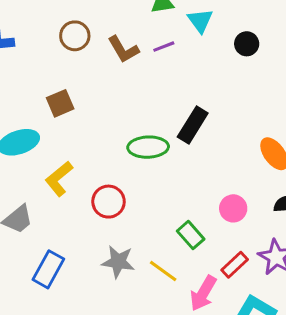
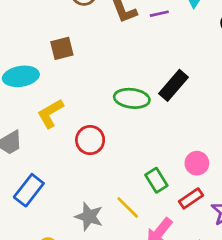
gray star: (118, 262) -> (89, 216), moved
red rectangle: (235, 265) -> (191, 198), moved

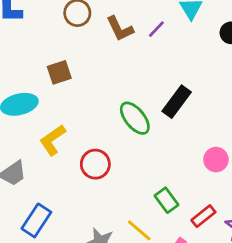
purple line: (159, 14) -> (156, 29), turned -30
green ellipse: (132, 98) -> (135, 118), turned 48
pink circle: (197, 163) -> (216, 160), moved

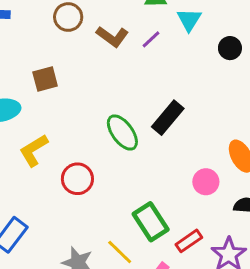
brown L-shape: (120, 29) -> (112, 36), turned -32
green rectangle: (166, 200) -> (151, 222), size x1.4

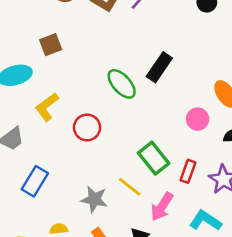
red rectangle: (189, 241) -> (188, 171), turned -30

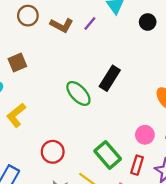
pink circle: (198, 119) -> (145, 135), moved
red circle: (87, 127) -> (53, 152), moved

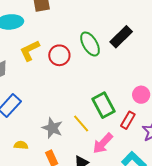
red circle: (53, 152) -> (59, 55), moved

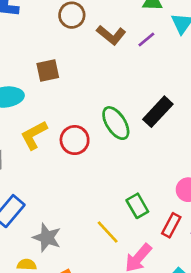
green rectangle: (104, 105) -> (137, 206), size x0.7
gray star: (52, 128) -> (47, 238), moved

